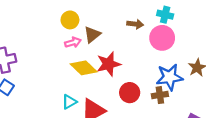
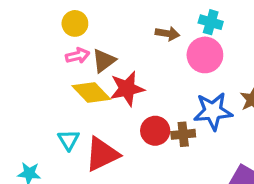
brown triangle: (92, 35) -> (104, 61), moved
brown cross: (160, 95) -> (183, 134), moved
cyan triangle: (69, 102) -> (69, 140), turned -35

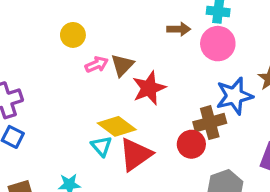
yellow circle: (75, 23) -> (73, 35), moved
yellow diamond: (91, 93) -> (117, 126), moved
red circle: (155, 131) -> (191, 144), moved
brown cross: (183, 134) -> (210, 123), size x1.4

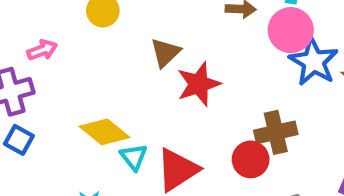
pink arrow: (97, 65) -> (42, 50), moved
blue star: (234, 96) -> (314, 62), moved, turned -30
yellow diamond: (117, 126) -> (105, 132), moved

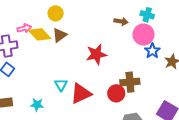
brown triangle: (165, 53) -> (60, 35), moved
blue star: (314, 62) -> (152, 51), size x0.7
yellow diamond: (105, 132) -> (40, 34), moved

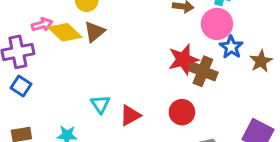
red star: (96, 54) -> (183, 59), moved
brown cross: (130, 82) -> (203, 71), moved, turned 30
red triangle: (81, 94) -> (130, 115), size x0.7

